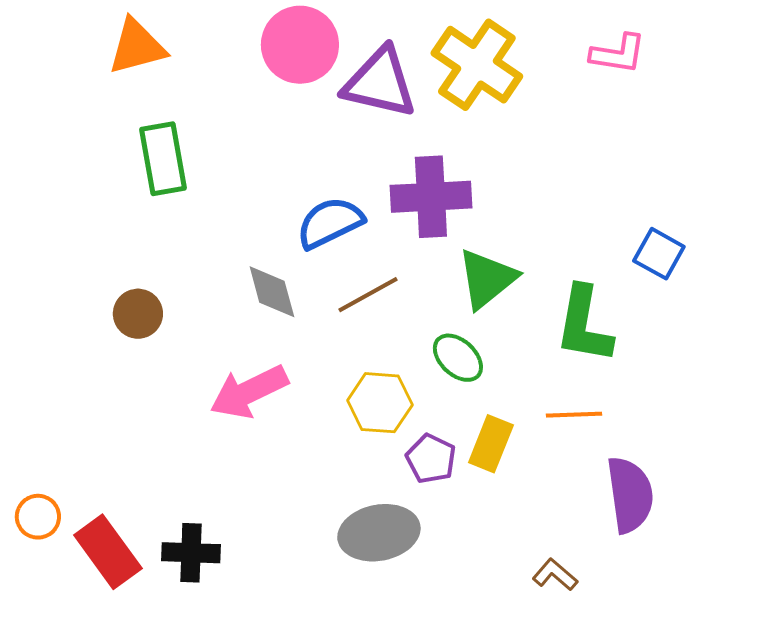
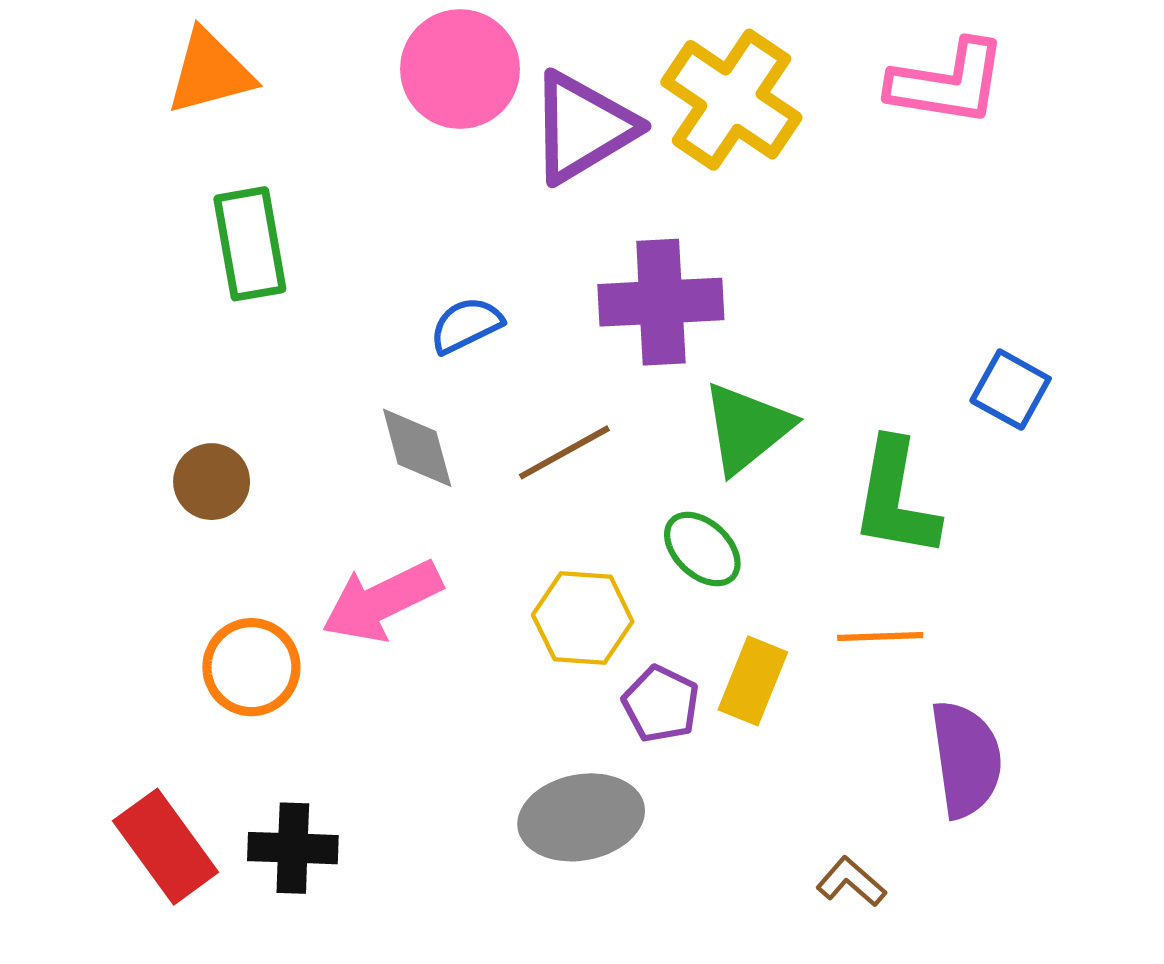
pink L-shape: (618, 54) -> (948, 83), size x1.4
purple triangle: (380, 83) -> (583, 127), turned -44
blue semicircle: (330, 223) -> (466, 325), moved, size x0.7
orange circle: (38, 517) -> (251, 667), moved, size x1.4

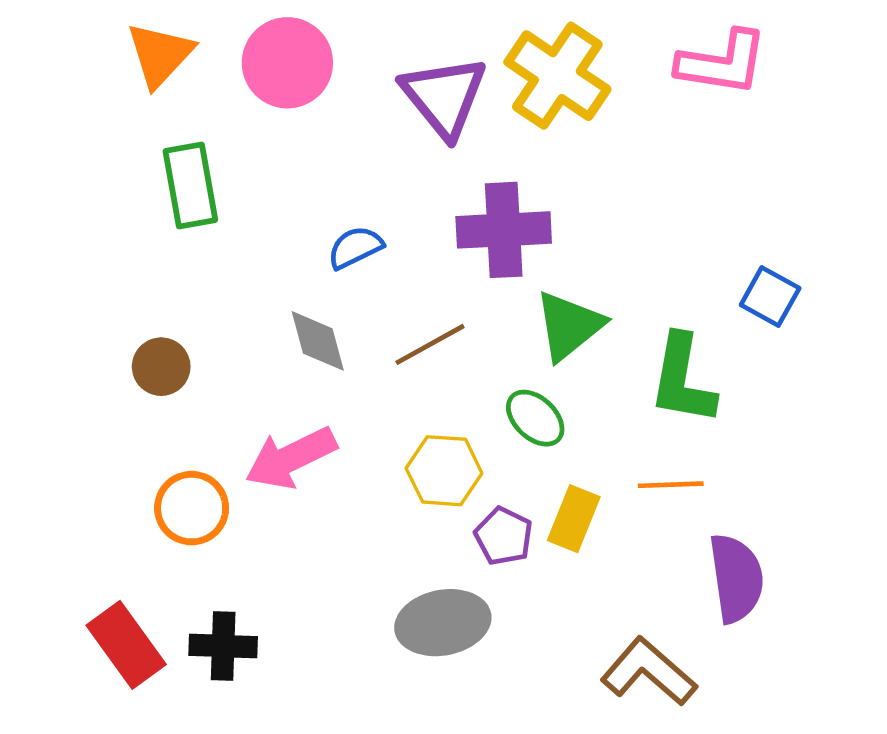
pink circle: (460, 69) -> (287, 63), moved
orange triangle: (210, 72) -> (160, 55), turned -32
purple triangle: (583, 127) -> (444, 97), turned -38
brown L-shape: (851, 882) -> (649, 672), size x1.8

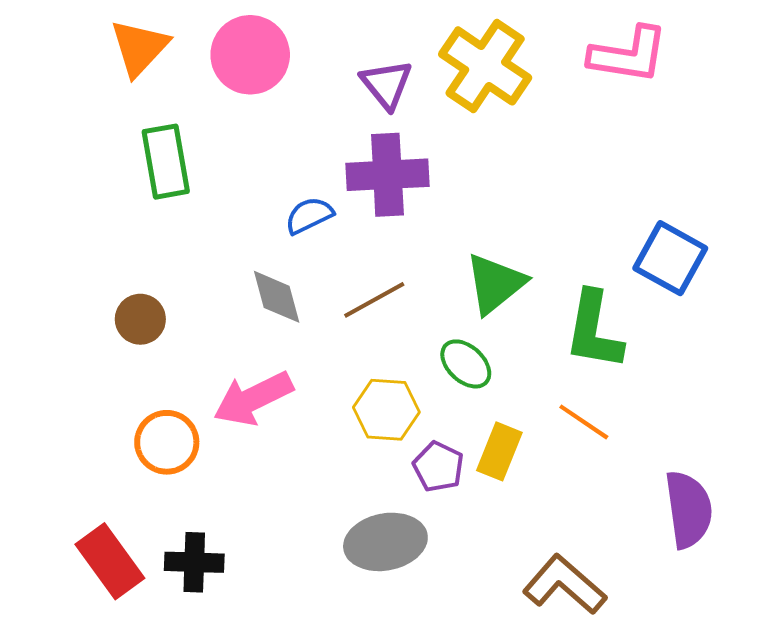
purple triangle: (444, 97) -> (386, 84), size x0.7
purple cross: (504, 230) -> (387, 175), moved
blue square: (770, 297) -> (670, 258), size x1.4
orange line: (671, 485) -> (584, 422), turned 36
purple semicircle: (736, 578) -> (689, 509), moved

